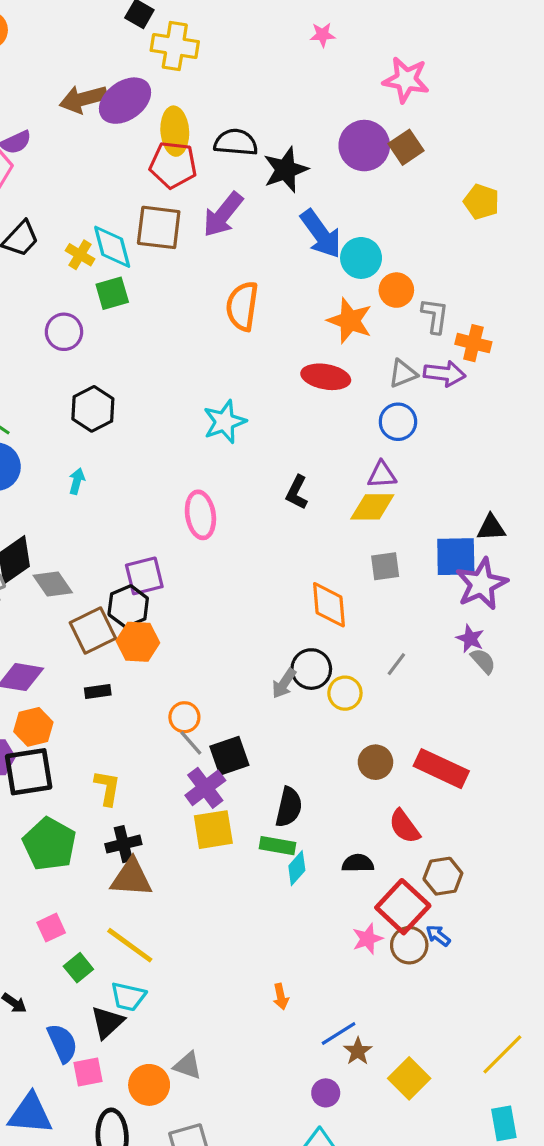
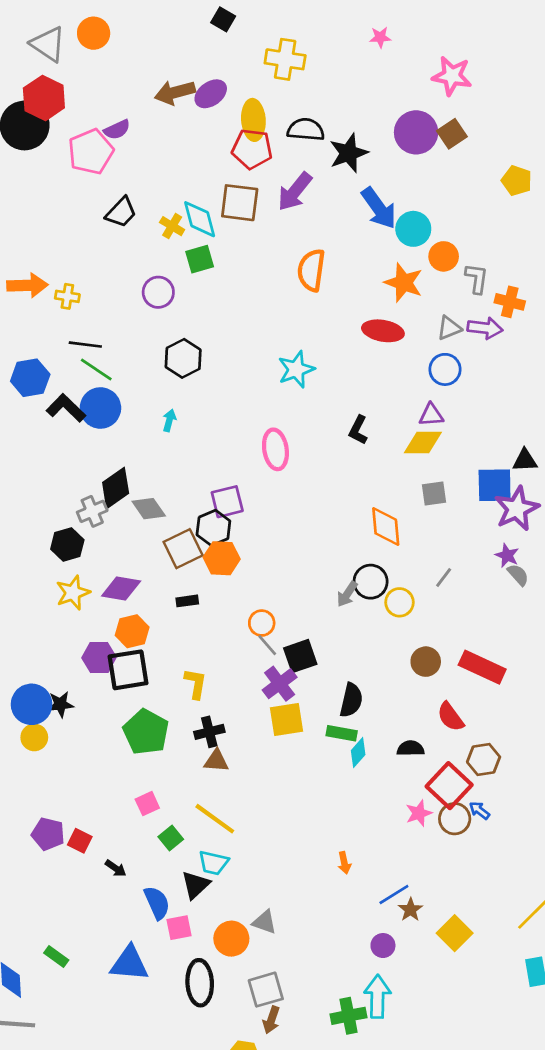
yellow cross: (175, 46) -> (285, 59), moved
purple ellipse: (125, 101) -> (211, 94), size x0.7
brown triangle: (131, 878) -> (216, 761), size x0.7

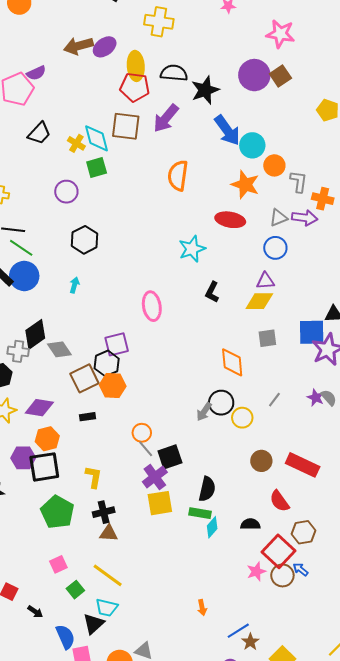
cyan star: (296, 369) -> (192, 249), moved
gray cross: (92, 511) -> (18, 351), turned 30
purple star: (507, 555) -> (316, 398), moved

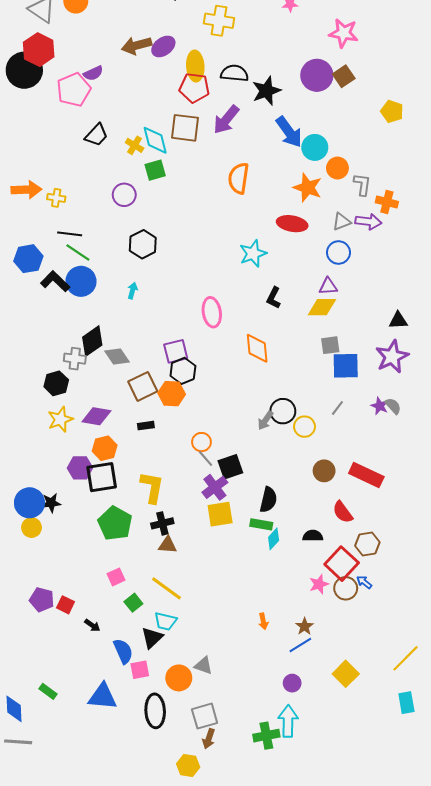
blue square: (312, 332) -> (346, 366), moved
orange diamond: (232, 362) -> (257, 348), moved
black hexagon: (107, 363) -> (183, 371), moved
yellow L-shape: (94, 477) -> (152, 487), size x1.4
brown star: (250, 642) -> (304, 626), moved

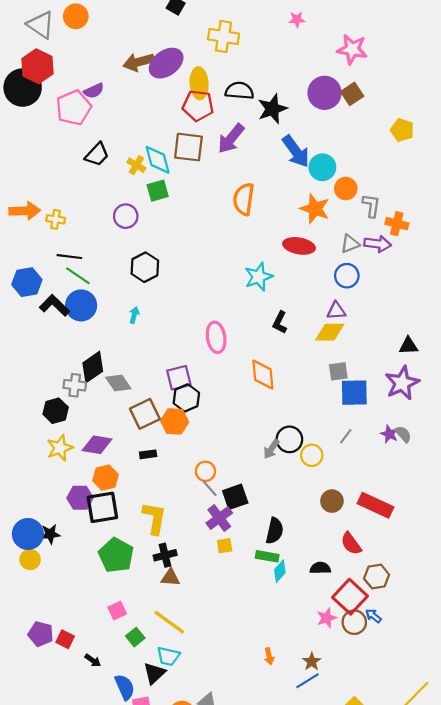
purple ellipse: (163, 46) -> (166, 63), size x1.4
yellow square: (220, 514) -> (225, 546), size x0.6

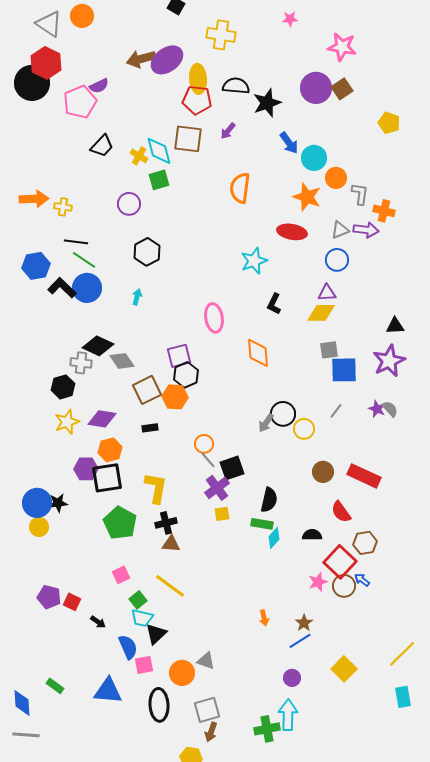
purple arrow: (231, 139) -> (228, 131), size x0.6
blue arrow: (296, 151) -> (289, 143), size x0.7
black diamond: (93, 367) -> (98, 346), turned 60
cyan trapezoid: (168, 656) -> (142, 618), moved

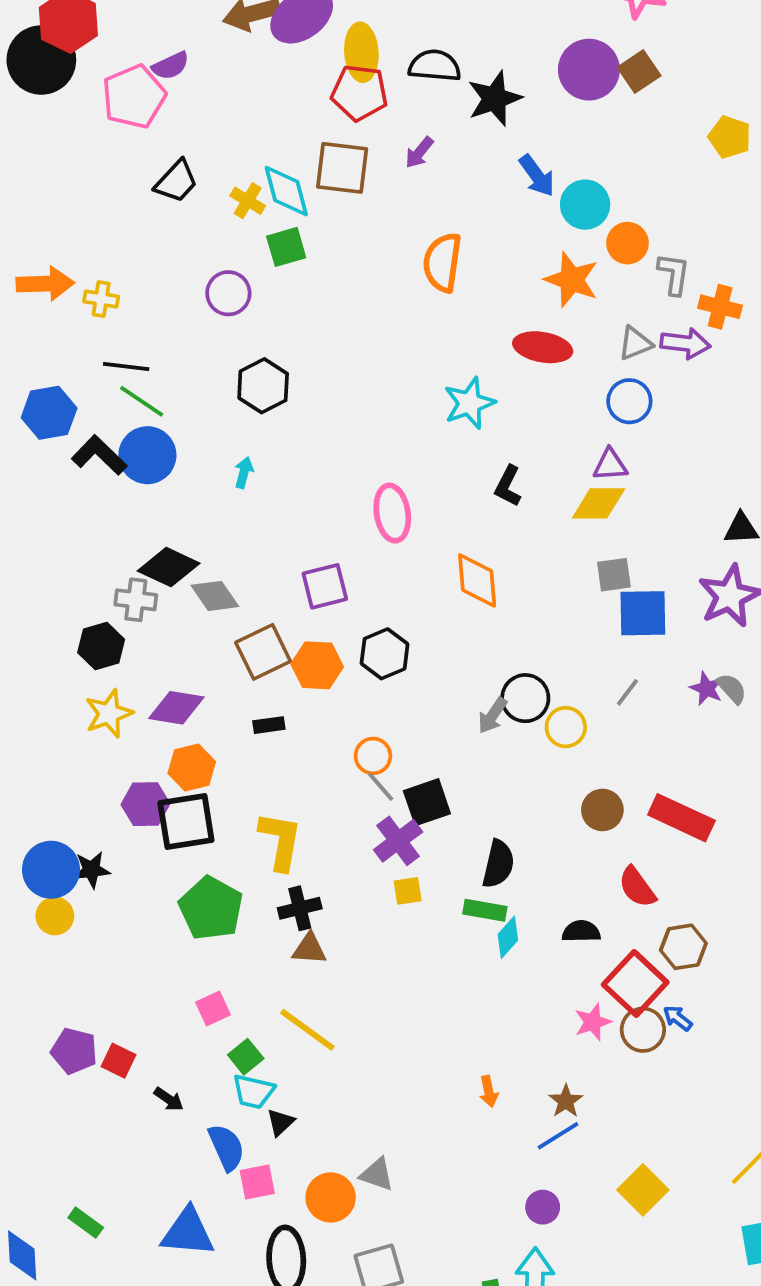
black hexagon: (186, 375) -> (385, 654), moved
black triangle: (156, 634) -> (280, 1122), size x0.7

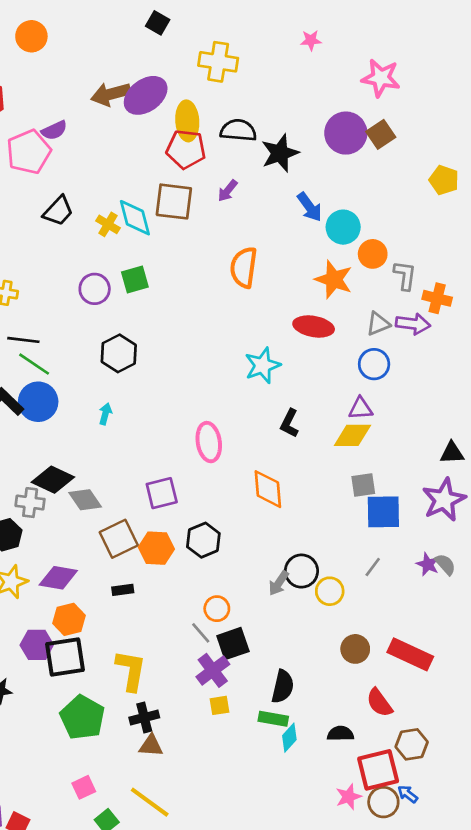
green square: (286, 247) -> (135, 279), moved
orange circle: (373, 756) -> (217, 609), moved
red square: (635, 983) -> (378, 770), turned 33

